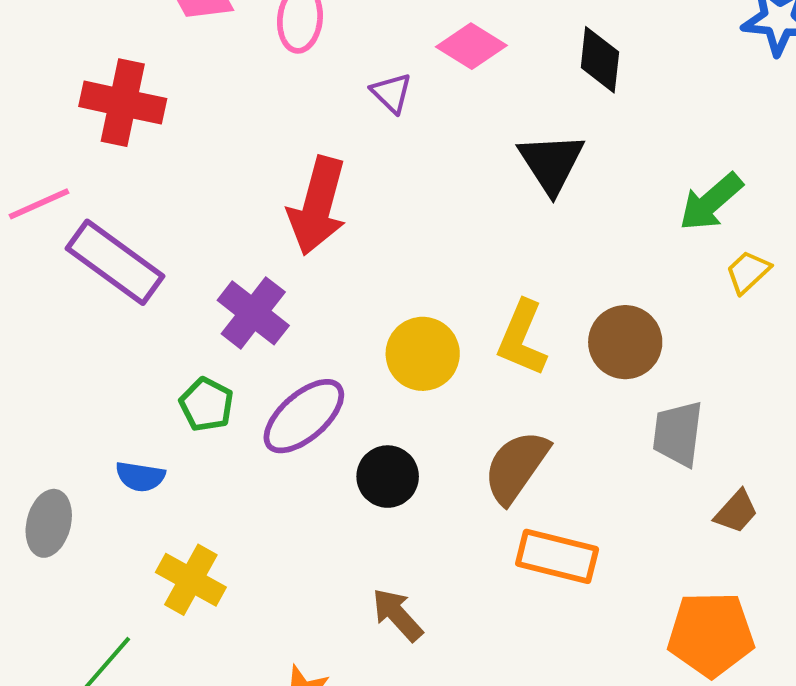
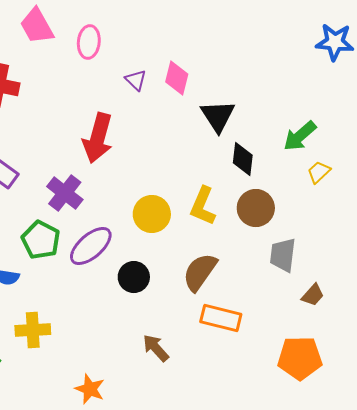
pink diamond: (471, 46) -> (177, 78), moved, turned 72
black diamond: (600, 60) -> (243, 159), moved
green pentagon: (206, 404) -> (41, 240), size x1.4
yellow cross: (191, 580) -> (33, 330), turned -32
brown arrow: (397, 615) -> (156, 348), moved

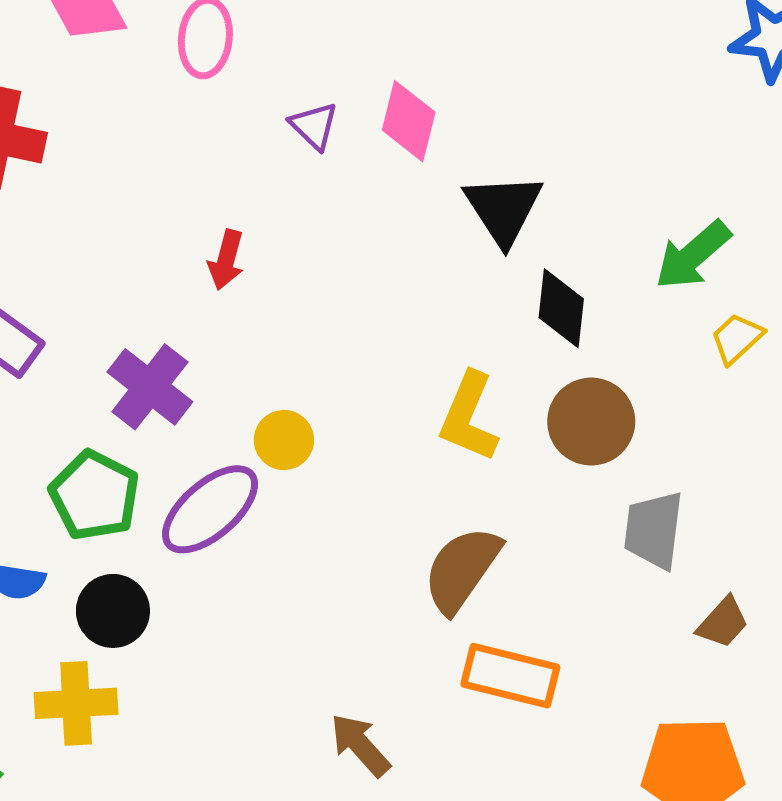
red arrow: (98, 138) -> (226, 260), size x0.5
yellow circle: (152, 214) -> (284, 440), moved, size x0.7
black circle: (134, 277) -> (113, 611), moved

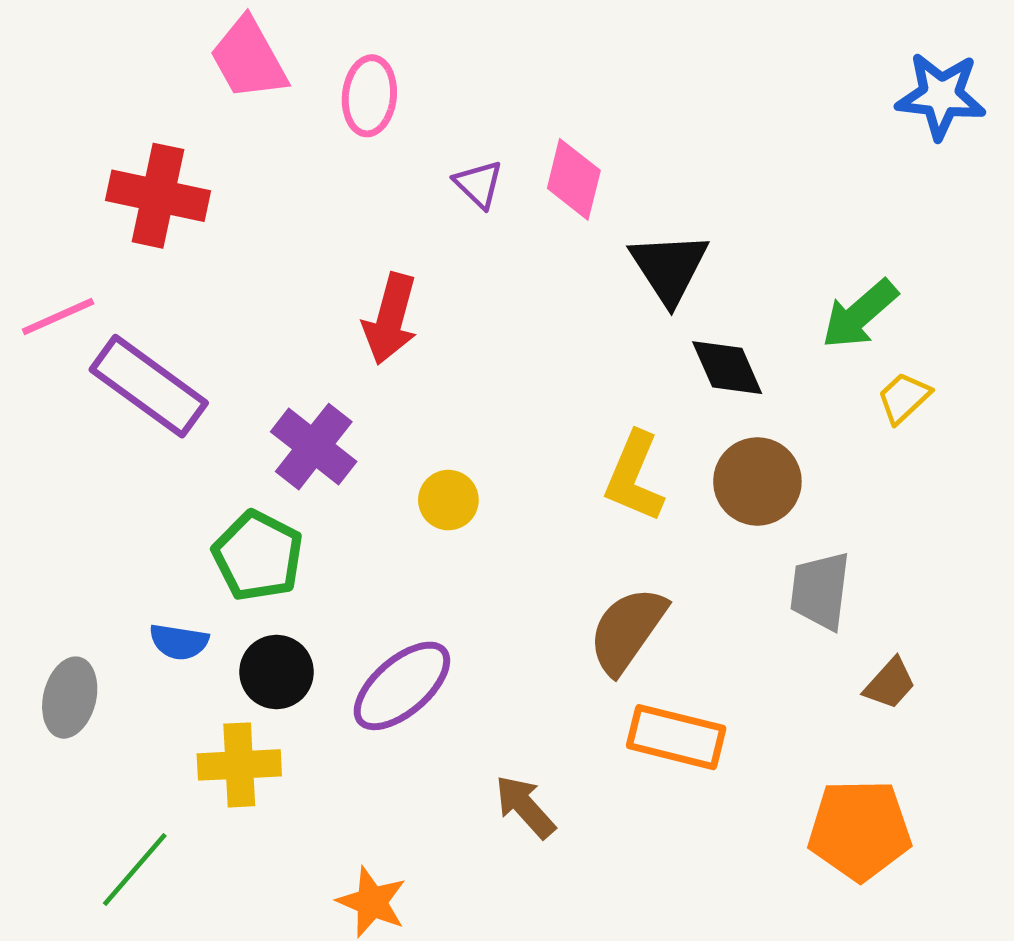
red arrow: (226, 260) -> (390, 319), size x1.5
black diamond: (561, 308) -> (727, 368), turned -30
purple ellipse: (210, 509) -> (402, 686), moved

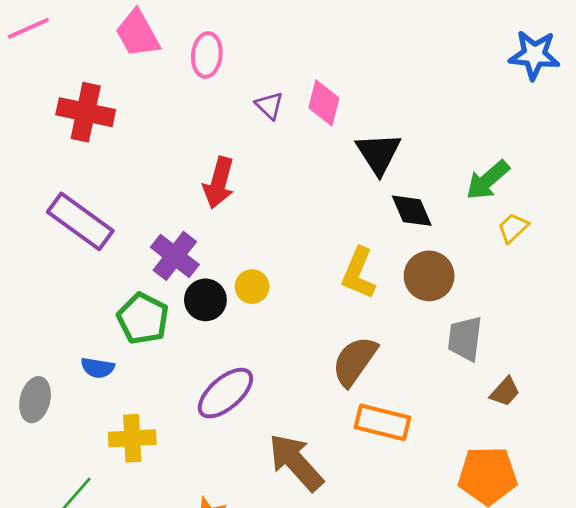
pink line: (58, 317) -> (28, 28), moved
black circle: (276, 672) -> (205, 300), moved
brown arrow: (525, 807) -> (296, 462), size x1.6

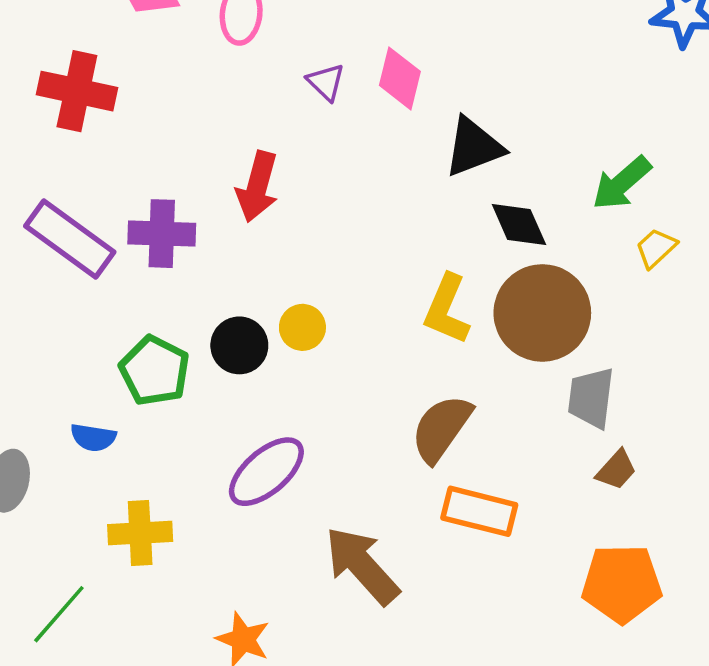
black triangle: (379, 153) -> (474, 147), turned 42
purple cross: (175, 256) -> (162, 234), moved, turned -36
brown circle: (429, 276) -> (542, 313), size x1.4
brown trapezoid: (505, 392) -> (616, 470), moved

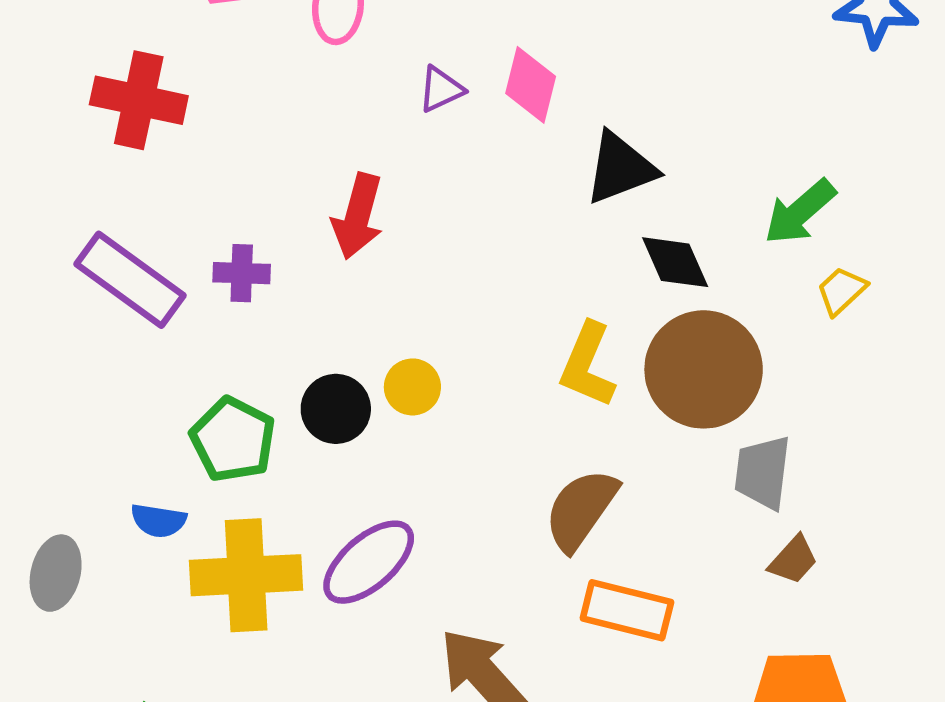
purple triangle: (326, 82) -> (441, 89), turned 51
purple cross: (162, 234) -> (242, 273), size x0.7
yellow cross: (140, 533) -> (246, 575), moved, size x1.4

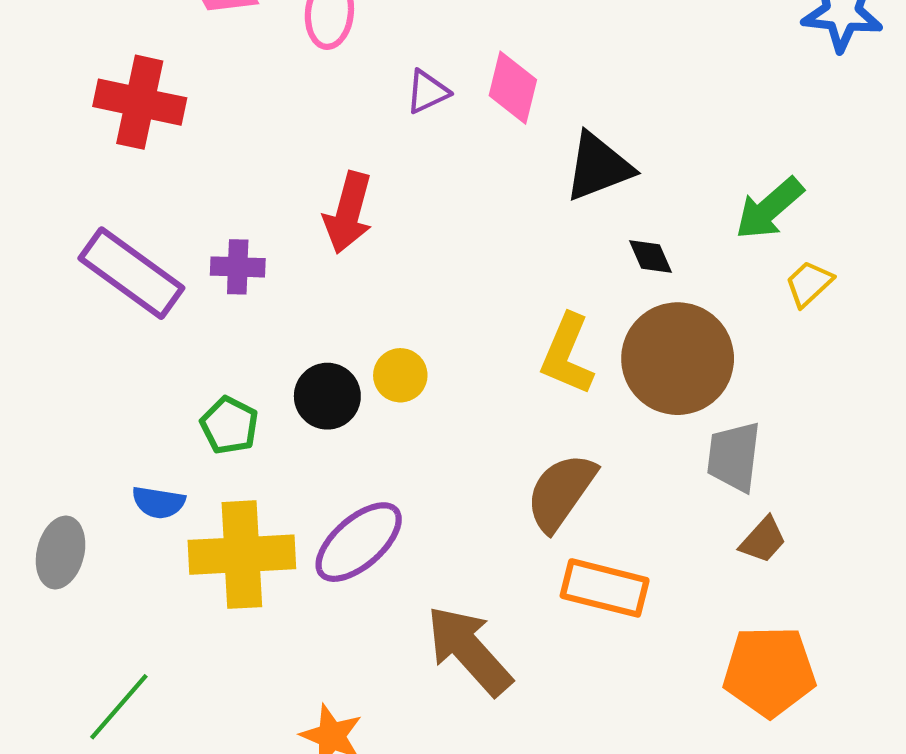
black diamond: (675, 262) -> (650, 256), size x0.7
green pentagon: (233, 440) -> (229, 425), size x0.7

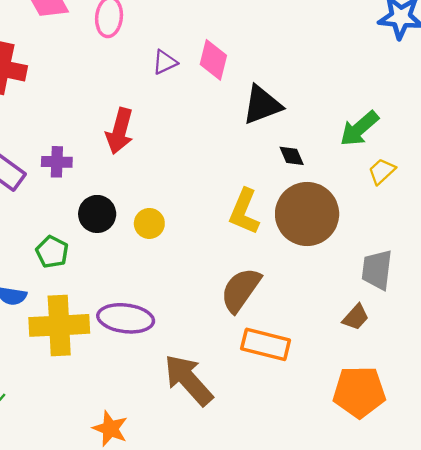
black circle: (327, 396) -> (97, 214), moved
gray trapezoid: (734, 457) -> (377, 270), moved
purple ellipse: (359, 542) -> (126, 318), turned 48

